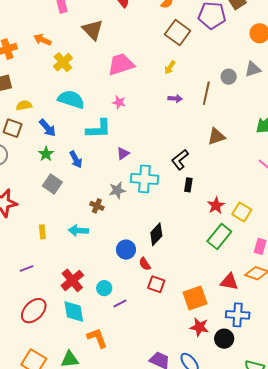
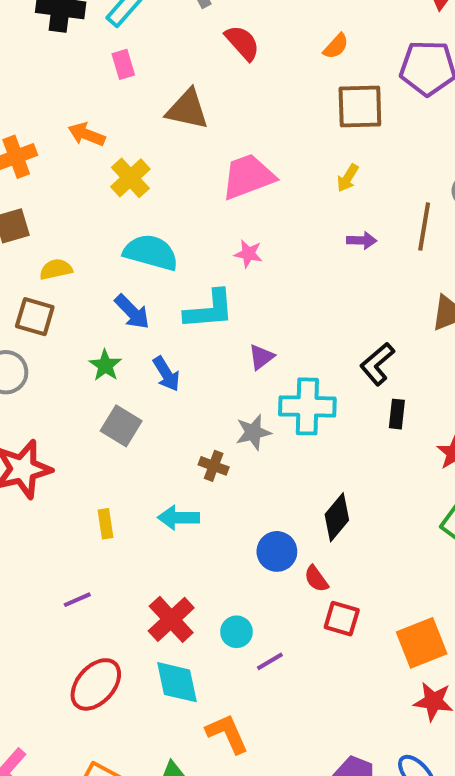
brown triangle: (93, 30) -> (187, 109), turned -30
brown square: (178, 33) -> (360, 106), turned -35
blue arrow: (48, 128) -> (132, 312), moved

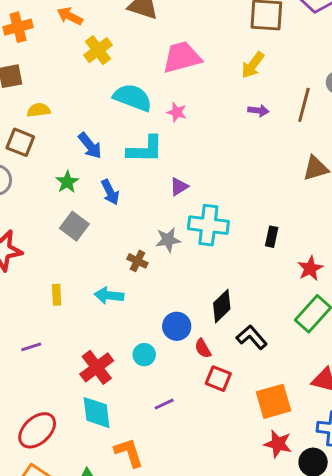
yellow arrow: (348, 178) -> (253, 65), size x1.4
cyan semicircle: (151, 252) -> (133, 98), moved
black L-shape: (377, 364) -> (252, 337), moved, turned 84
cyan circle: (237, 632) -> (144, 355), moved
red ellipse: (96, 684) -> (37, 430), moved

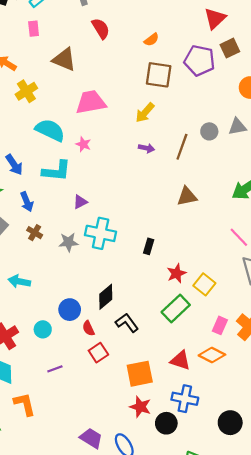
brown cross: (137, 261) -> (35, 233), moved
red square: (218, 379) -> (98, 353), turned 30

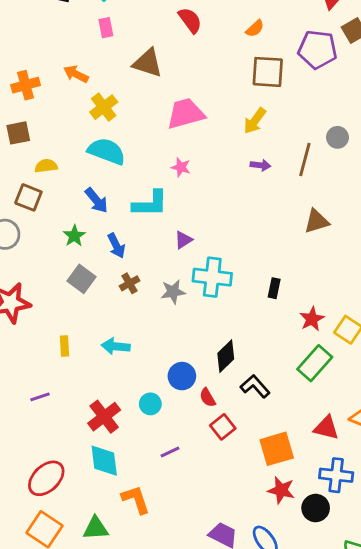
cyan semicircle: (50, 130) -> (107, 151), moved
brown cross: (35, 233) -> (130, 283), turned 35

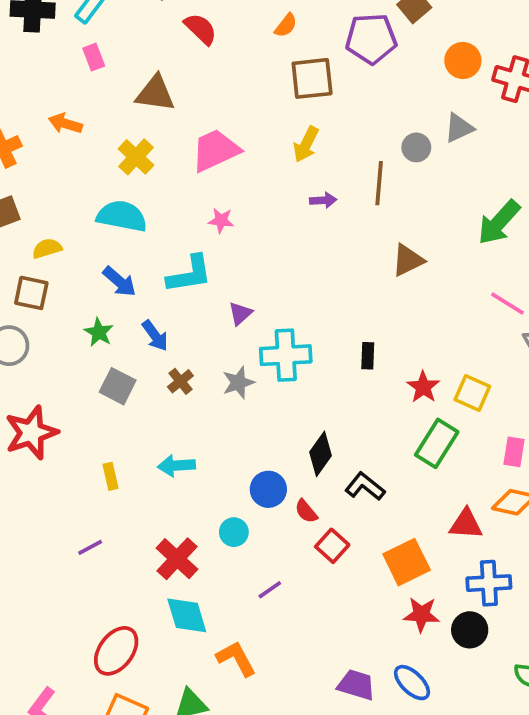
yellow cross: (104, 107) -> (136, 157), moved

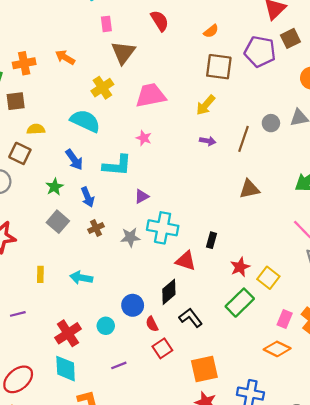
pink rectangle: (94, 57) -> (106, 24), moved
brown triangle: (155, 93) -> (123, 53), turned 45
red triangle: (466, 524) -> (186, 261), moved

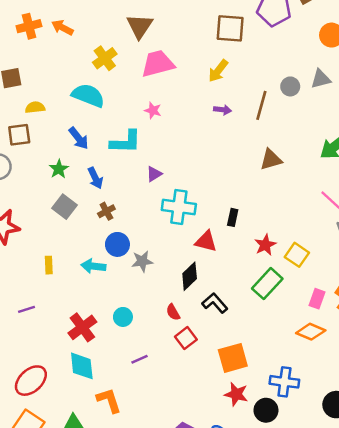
brown triangle: (123, 53) -> (140, 26), moved
orange cross: (24, 63) -> (29, 26), moved
brown square: (20, 153) -> (19, 135), turned -30
gray star: (130, 237) -> (142, 261), moved
blue circle: (133, 305) -> (117, 244), moved

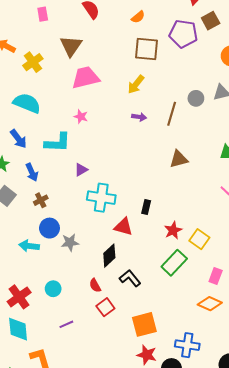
yellow cross: (105, 58) -> (33, 62), moved

